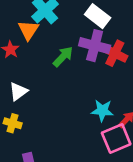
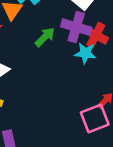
cyan star: (102, 111) -> (85, 53), moved

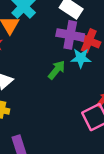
green arrow: (45, 37) -> (57, 70), moved

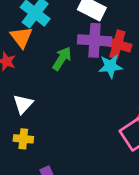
green arrow: (57, 70) -> (62, 59), moved

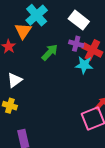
purple cross: (95, 40) -> (76, 44), size x0.6

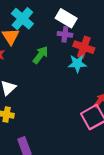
purple cross: (76, 44) -> (65, 34), moved

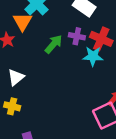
purple cross: (65, 34) -> (77, 36), moved

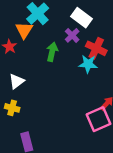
purple cross: (77, 36) -> (72, 35), moved, turned 32
green arrow: (54, 44) -> (52, 52), turned -30

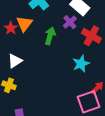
orange triangle: (24, 30) -> (24, 24), moved
cyan star: (88, 64) -> (81, 64), moved, turned -30

